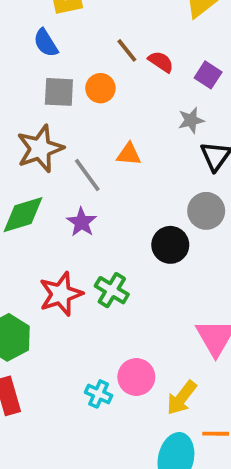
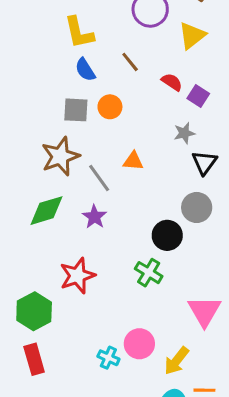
blue semicircle: (46, 43) -> (85, 70), moved
brown line: (127, 50) -> (130, 62), moved
red semicircle: (161, 62) -> (172, 82), moved
green cross: (112, 290) -> (149, 273), moved

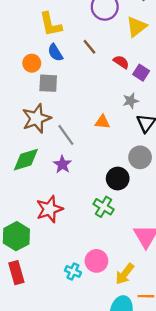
orange circle: (110, 107) -> (32, 63), moved
orange triangle: (133, 161) -> (102, 122), moved

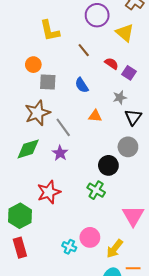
yellow triangle: (136, 27) -> (125, 33), turned -42
blue semicircle: (55, 53) -> (82, 85), moved

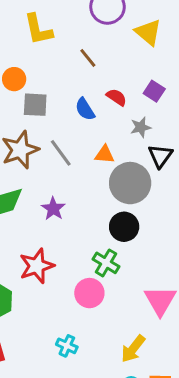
red semicircle: (112, 64) -> (117, 97), moved
gray line: (63, 127) -> (61, 153), moved
gray circle: (128, 147) -> (130, 183), moved, size x1.4
pink circle: (90, 237) -> (89, 293), moved

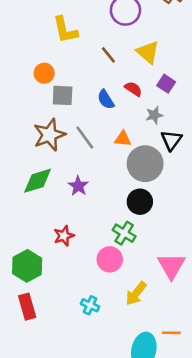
yellow triangle: (148, 32) -> (148, 52), moved
red star: (37, 266) -> (64, 236), size x0.7
yellow arrow: (133, 349) -> (136, 293), moved

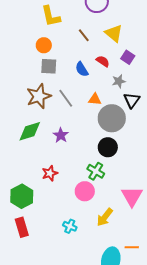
orange circle: (44, 73) -> (44, 45), moved

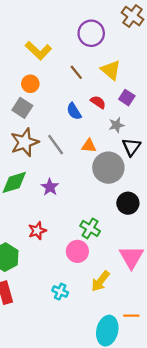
yellow L-shape: (51, 16) -> (38, 50), turned -35
gray square: (49, 66) -> (22, 108), moved, turned 30
black circle: (108, 147) -> (128, 203), moved

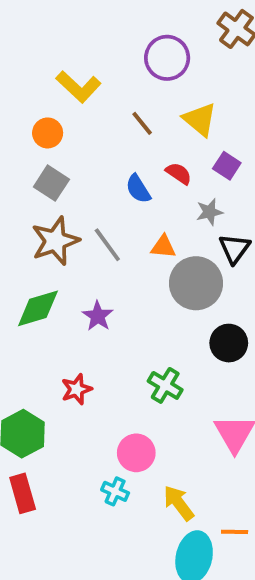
orange circle: (30, 84) -> (48, 133), moved
pink circle: (77, 251) -> (136, 453), moved
yellow arrow: (100, 281) -> (179, 503), moved, turned 105

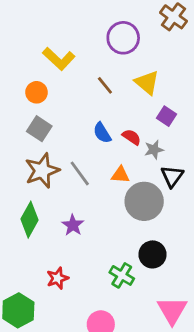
red semicircle: (179, 173) -> (132, 137), moved
green diamond: (38, 308) -> (30, 220), turned -44
black circle: (229, 343) -> (153, 254), moved

